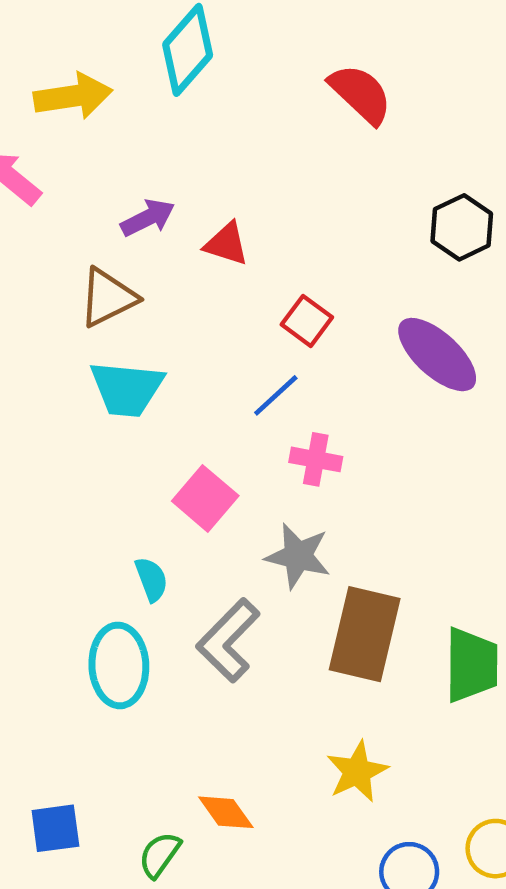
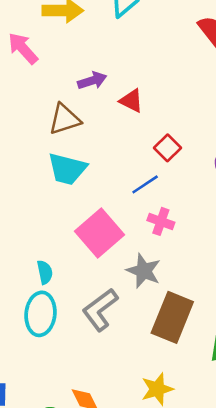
pink square: (205, 498) -> (100, 233), size x1.4
cyan semicircle: (151, 579) -> (45, 272), moved

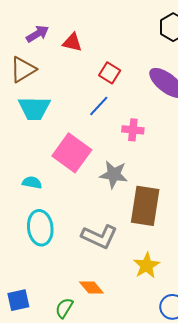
pink cross: (161, 221) -> (133, 130), moved
cyan semicircle: (45, 272) -> (32, 183), moved, turned -54
gray L-shape: (100, 310) -> (99, 237), moved, turned -105

